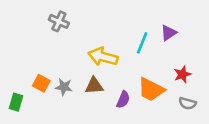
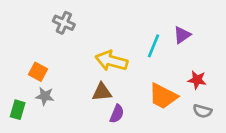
red star: (182, 74) -> (197, 80), turned 30
orange square: (41, 83) -> (38, 72), moved
gray star: (64, 87) -> (45, 96), moved
purple semicircle: (123, 100) -> (117, 114), moved

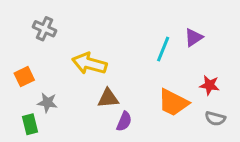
gray cross: (64, 23) -> (45, 29), moved
yellow arrow: (111, 61) -> (89, 64), moved
orange square: (38, 72) -> (24, 77), moved, turned 36
green rectangle: (18, 110) -> (30, 124), moved, turned -30

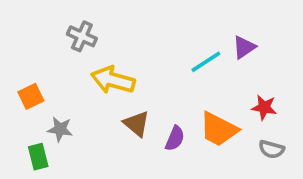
gray cross: (45, 29) -> (82, 36), moved
cyan line: (163, 49) -> (206, 62), turned 35
brown triangle: (108, 98) -> (137, 124), turned 45
purple semicircle: (124, 121) -> (175, 138), moved

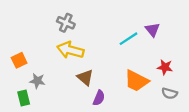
gray cross: (82, 36) -> (66, 23), moved
purple triangle: (244, 47) -> (152, 30), turned -35
purple semicircle: (175, 138) -> (99, 98), moved

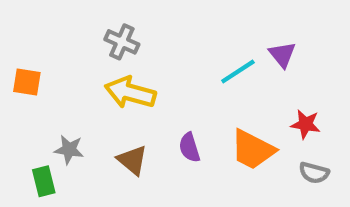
orange square: (19, 60) -> (27, 82), moved, turned 35
brown triangle: (85, 77) -> (132, 160), moved
purple semicircle: (99, 98) -> (189, 147), moved, turned 140

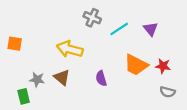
gray cross: (122, 42) -> (92, 18), moved
cyan line: (238, 71) -> (119, 29), moved
orange trapezoid: (253, 150) -> (136, 65), moved
brown triangle: (132, 160) -> (62, 77), moved

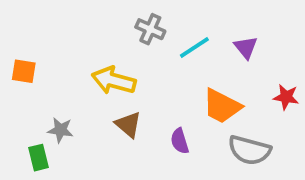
red star: (163, 66) -> (286, 97), moved
brown triangle: (62, 77) -> (128, 125), moved
purple semicircle: (101, 78) -> (180, 141), moved
gray semicircle: (167, 92) -> (249, 150), moved, size x1.6

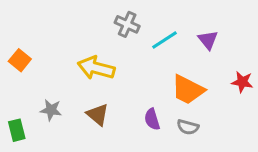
orange square: (24, 71) -> (20, 60), turned 30
brown triangle: (128, 125) -> (98, 115), moved
gray semicircle: (249, 150) -> (188, 127), moved, size x0.6
green rectangle: (38, 158) -> (17, 130), moved

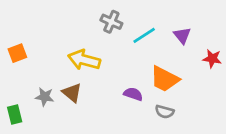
orange square: (20, 60) -> (17, 53), turned 30
red star: (242, 82) -> (212, 59), moved
brown triangle: (98, 115) -> (72, 93), moved
purple semicircle: (152, 119) -> (133, 94), moved, turned 126

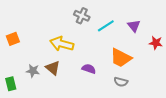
purple semicircle: (133, 94) -> (89, 69), moved

